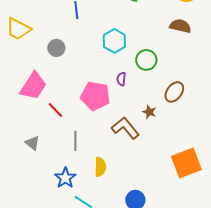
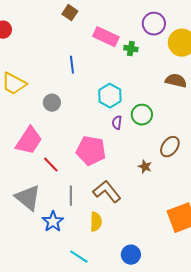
purple semicircle: (121, 79) -> (117, 123), moved
brown L-shape: (125, 128) -> (107, 192), moved
gray triangle: (32, 143) -> (28, 198), size x1.8
blue star: (65, 178) -> (53, 222), moved

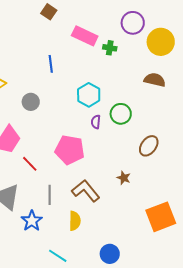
brown star: (145, 167) -> (124, 178), moved

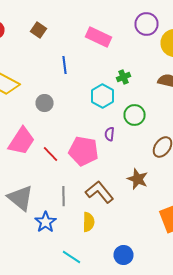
brown square: (49, 12) -> (38, 30), moved
green cross: (110, 48) -> (124, 77), moved, turned -32
purple semicircle: (96, 122) -> (110, 134), moved
red line: (30, 164) -> (50, 154), moved
brown star: (124, 178) -> (138, 179), size x1.5

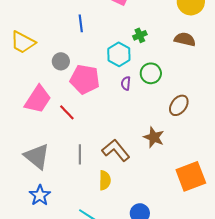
purple semicircle: (110, 134) -> (126, 83), moved
pink pentagon: (84, 151) -> (85, 79), moved
blue star: (46, 222) -> (40, 195), moved

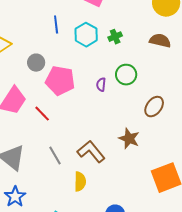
cyan hexagon: (119, 54) -> (86, 35), moved
gray line: (80, 154) -> (55, 156), turned -30

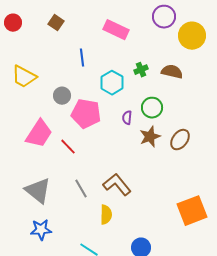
cyan hexagon: (86, 35) -> (112, 83), moved
brown semicircle: (160, 41) -> (172, 72), moved
brown star: (129, 139) -> (150, 137), moved, turned 30
blue star: (15, 197) -> (41, 230), turned 30

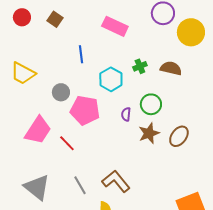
red circle: (13, 23) -> (22, 17), moved

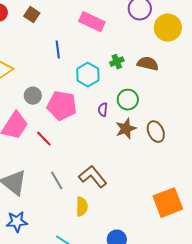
gray circle: (61, 92) -> (33, 96), moved
brown ellipse: (179, 136) -> (156, 132), turned -60

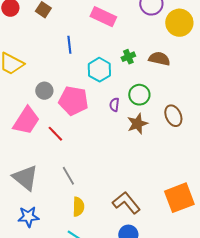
brown ellipse: (156, 132) -> (173, 116), moved
brown L-shape: (93, 177) -> (126, 203), moved
yellow semicircle: (82, 207) -> (78, 207), moved

